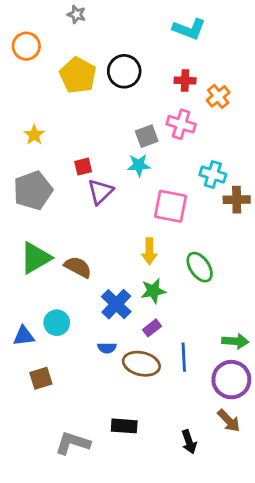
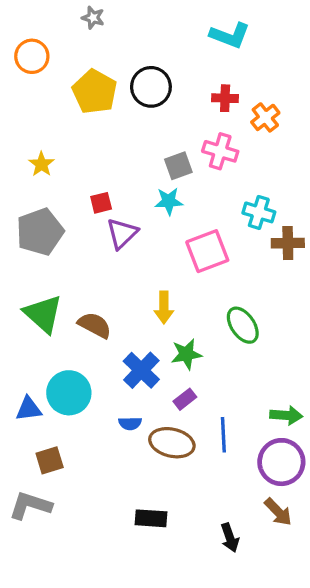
pink square: (171, 206) -> (207, 251), turned -32
yellow arrow: (149, 251) -> (164, 307), moved
green triangle: (36, 258) -> (43, 314), turned -48
cyan circle: (57, 323) -> (69, 393), size x1.4
gray L-shape: (73, 443) -> (30, 505), moved

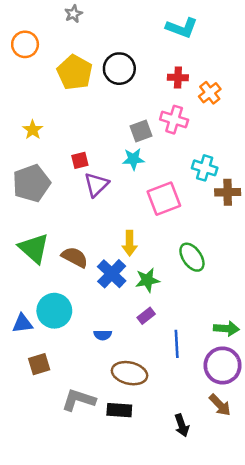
gray star: (93, 18) -> (73, 14), turned 30
blue cross: (141, 370) -> (112, 274), moved
brown ellipse: (172, 443) -> (130, 373), moved
gray L-shape: (30, 505) -> (79, 400), moved

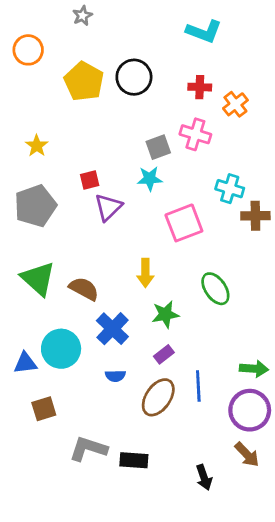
blue cross: (112, 274) -> (112, 329), moved
brown ellipse: (130, 373) -> (158, 397), moved, turned -68

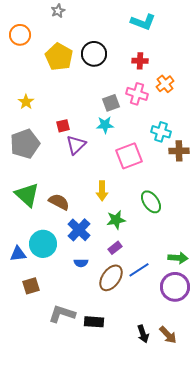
orange cross: (235, 104) -> (165, 84), moved
blue line: (198, 386) -> (139, 270), turned 60
brown arrow: (247, 454) -> (168, 335), moved

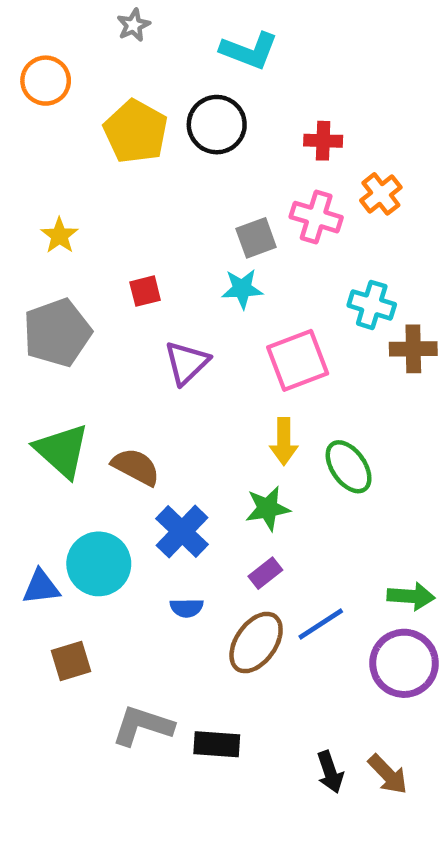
cyan L-shape: (143, 22) -> (249, 51), moved
purple triangle: (76, 145) -> (187, 363), moved
yellow arrow: (102, 191) -> (284, 441), moved

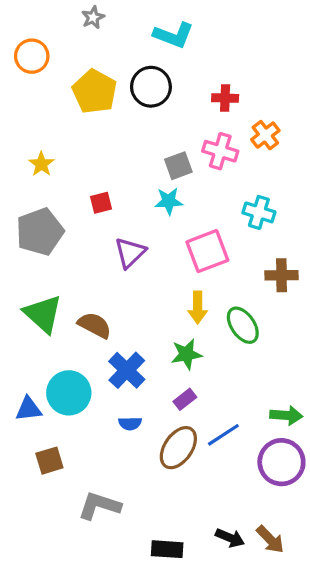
brown cross: (413, 349) -> (281, 275), moved
black rectangle: (217, 744) -> (167, 549), moved
black arrow: (330, 772) -> (230, 538), turned -48

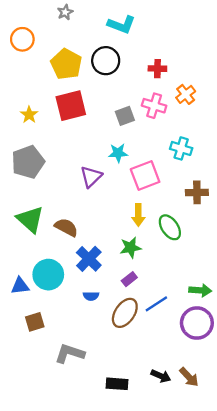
cyan star: (169, 201) -> (118, 153), moved
red square: (101, 203) -> (71, 106), moved, size x2.0

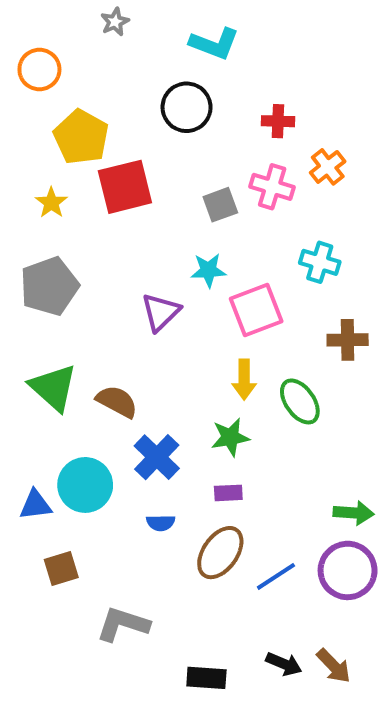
yellow pentagon: (66, 64) -> (81, 137), moved
purple rectangle: (129, 279) -> (228, 493), turned 35
blue line: (156, 304) -> (276, 576), moved

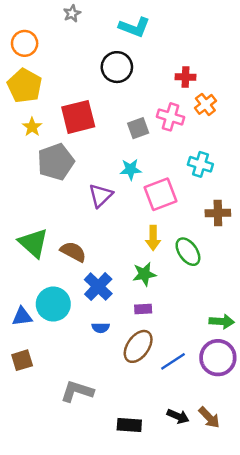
red cross: (278, 121) -> (185, 77), moved
yellow pentagon: (81, 137) -> (25, 86), moved
gray pentagon: (49, 286) -> (56, 162), moved
brown square: (61, 568) -> (22, 360), moved

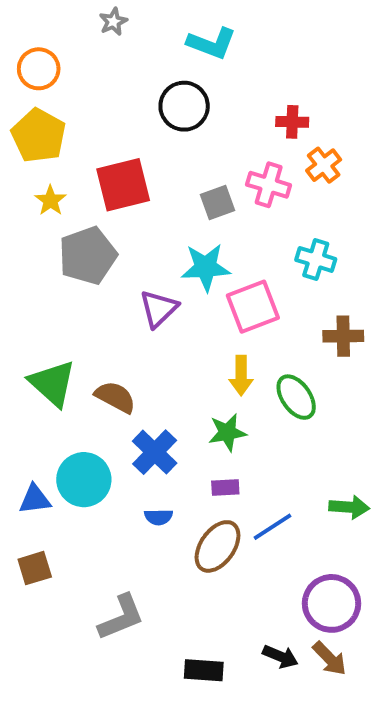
cyan star: (131, 169) -> (206, 267), size x1.4
purple circle: (218, 358) -> (332, 603), moved
blue line: (173, 361) -> (273, 527), moved
gray L-shape: (77, 391) -> (121, 617), turned 140

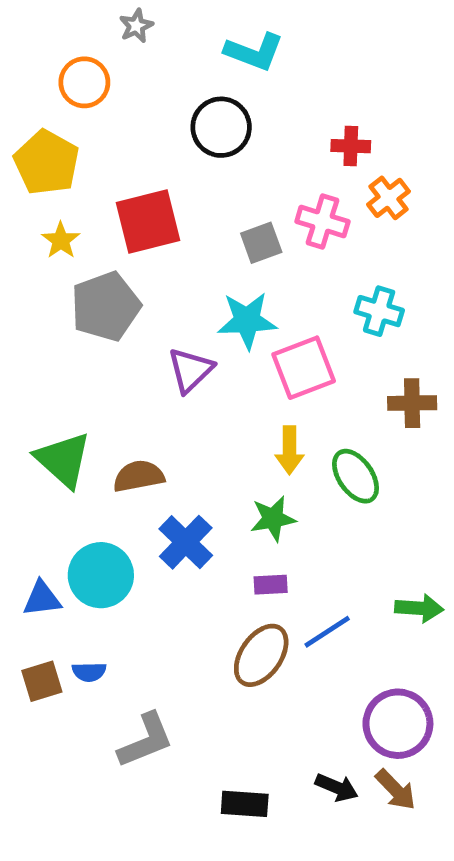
orange circle: (39, 69) -> (84, 82), moved
brown semicircle: (115, 397) -> (139, 476), turned -39
blue semicircle: (159, 517) -> (89, 672), moved

